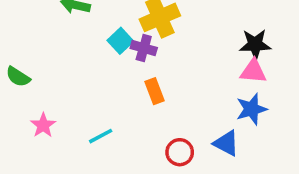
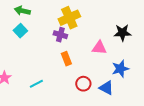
cyan square: (120, 41) -> (20, 31), moved
pink triangle: (253, 71) -> (99, 48), moved
red circle: (180, 152) -> (83, 84), moved

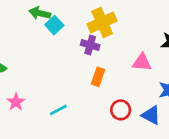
cyan square: (20, 31) -> (54, 25), moved
orange rectangle: (66, 59) -> (98, 77), turned 40

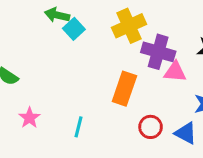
purple cross: (90, 45) -> (158, 52), moved, size x1.5
orange rectangle: (98, 77) -> (124, 89), size x1.5
cyan line: (58, 110) -> (78, 127), turned -48

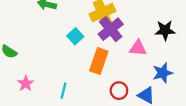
cyan square: (74, 29) -> (75, 36), moved
purple cross: (158, 52) -> (111, 29), moved, turned 35

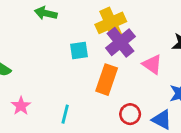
cyan square: (75, 36) -> (79, 51), turned 35
pink triangle: (138, 48) -> (152, 64), turned 30

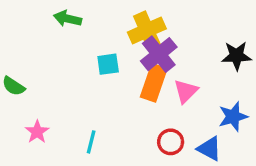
pink triangle: (152, 64) -> (186, 91), moved, turned 40
orange rectangle: (107, 80) -> (154, 83), moved

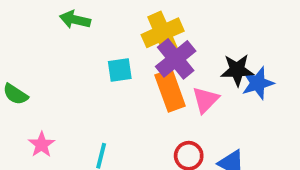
black star: (236, 56) -> (237, 70), moved
orange rectangle: (154, 83) -> (170, 91), turned -39
blue star: (233, 117) -> (258, 83), moved

